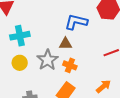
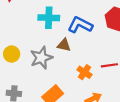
cyan cross: (20, 36) -> (49, 18), moved
orange cross: (70, 65) -> (84, 72), moved

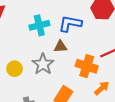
orange cross: (84, 72) -> (87, 66), size x1.5

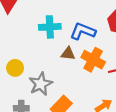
gray star: (43, 64) -> (41, 84), moved
orange cross: (87, 66) -> (93, 60), moved

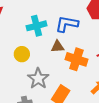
orange cross: (93, 60) -> (76, 59), moved
yellow circle: (15, 68) -> (22, 54), moved

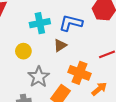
brown triangle: (57, 47) -> (60, 45), turned -32
orange cross: (76, 59) -> (80, 73), moved

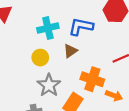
yellow circle: (23, 51) -> (40, 58), moved
orange arrow: (99, 89) -> (114, 96), turned 63

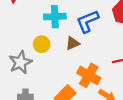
blue L-shape: (81, 27) -> (88, 21), turned -45
gray star: (49, 85) -> (20, 62), moved

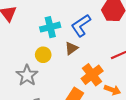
orange cross: (89, 75) -> (92, 75), turned 35

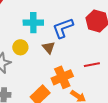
brown triangle: (71, 48) -> (49, 48), turned -48

